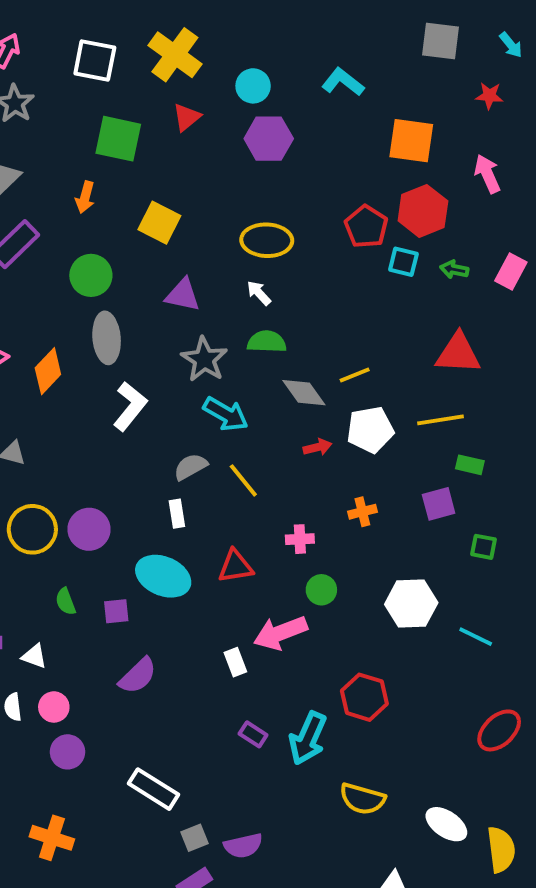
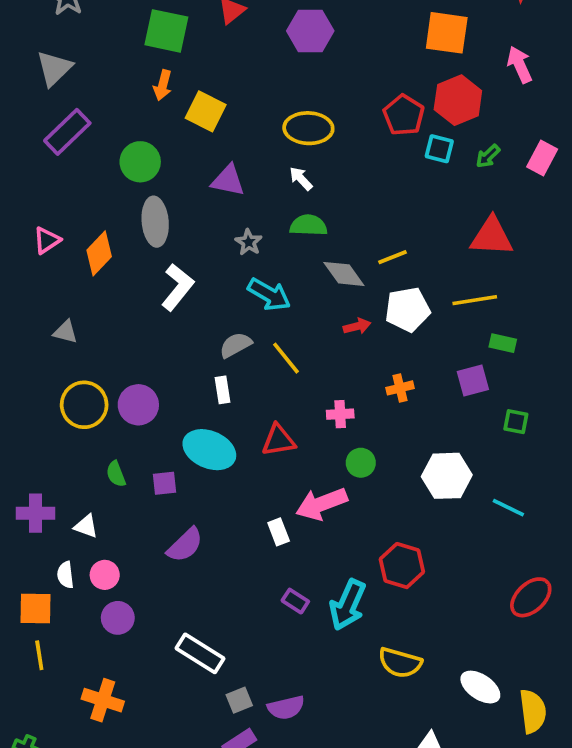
orange arrow: (85, 197) -> (163, 85), moved
green arrow: (454, 270) -> (488, 156), turned -55
gray star: (204, 359) -> (249, 242), size x0.6

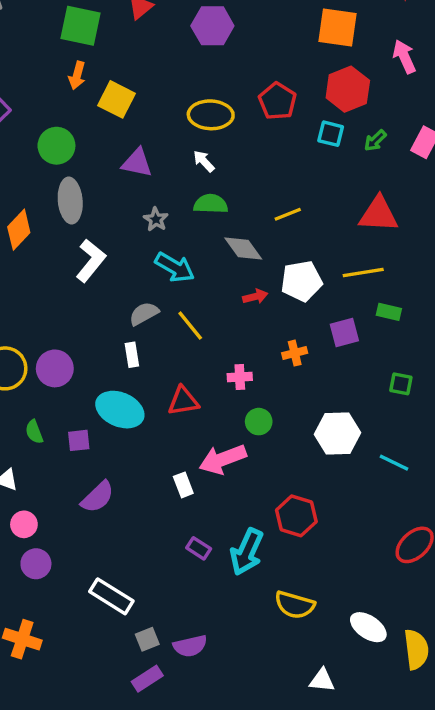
red pentagon: (404, 115) -> (278, 101), moved
yellow line: (393, 257) -> (288, 214), moved
purple square: (473, 380) -> (344, 332), moved

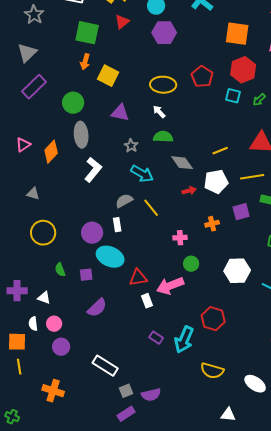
yellow line: (288, 214) -> (220, 151), moved
purple circle: (55, 368) -> (92, 233), moved
red triangle: (183, 401) -> (138, 278), moved

